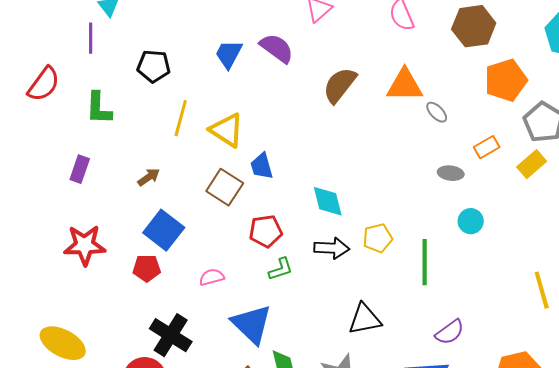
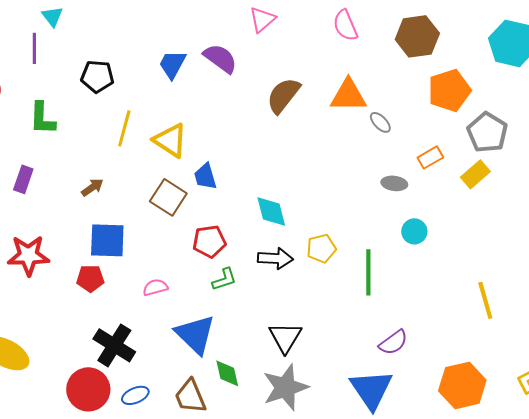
blue square: (164, 230) -> (107, 240), turned -36
black triangle: (365, 319) -> (285, 337), moved, turned -48

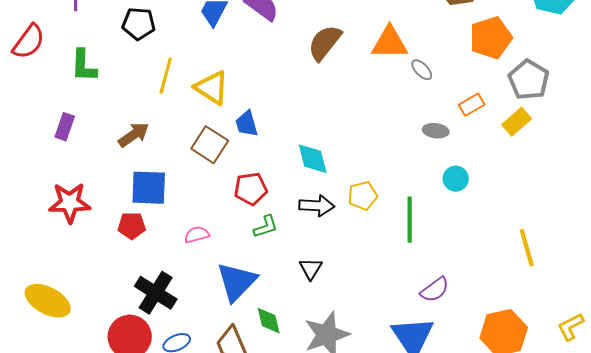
brown arrow: (92, 187) -> (134, 135), size x1.4
blue triangle: (195, 334) -> (237, 282), turned 30
black triangle: (285, 337) -> (311, 269), moved, size x0.7

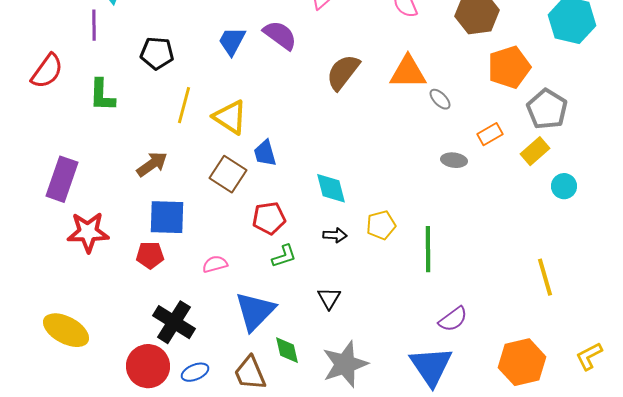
purple rectangle: (65, 127) -> (62, 179), moved, size x1.6
cyan circle: (456, 179) -> (564, 186), moved
black arrow: (317, 206) -> (335, 235), size x0.7

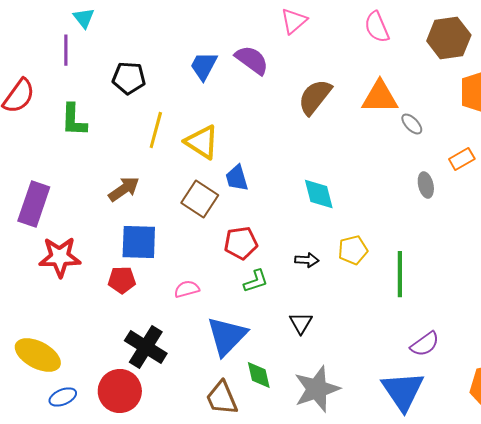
gray ellipse: (454, 160) -> (426, 185), turned 70
cyan diamond: (331, 188) -> (319, 194), moved
blue ellipse: (195, 372) -> (63, 397), moved

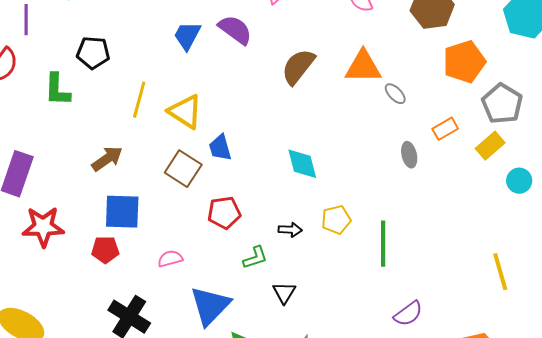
purple line: (66, 50) -> (26, 20), moved
black pentagon: (129, 78) -> (93, 53), moved
green L-shape: (256, 281) -> (255, 258), moved

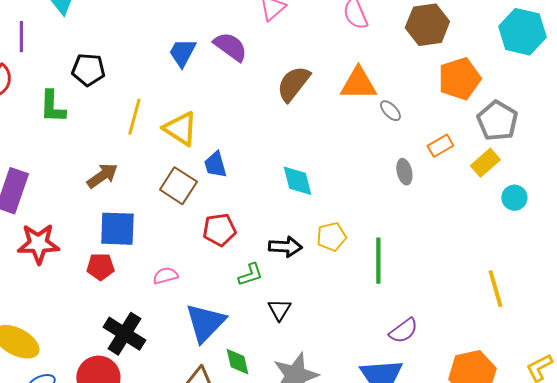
black arrow: (290, 230) -> (285, 247), size x1.4

